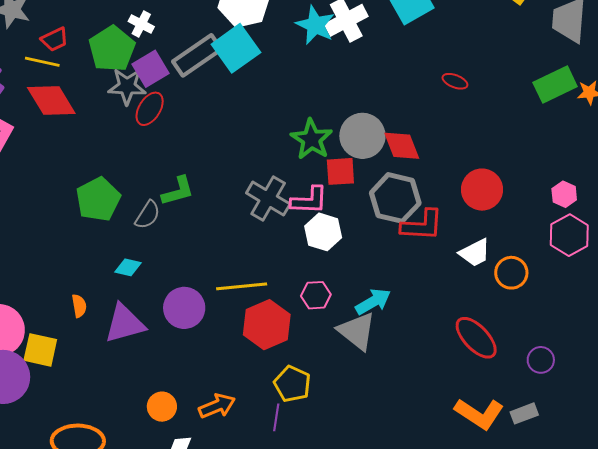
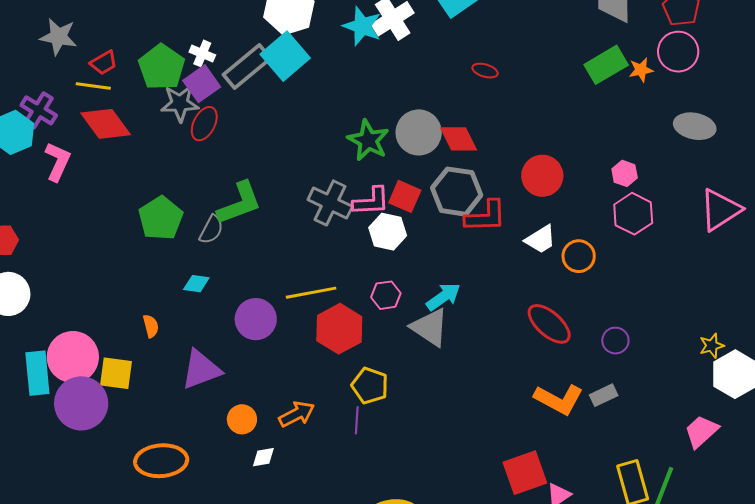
white cross: (141, 24) -> (202, 53), moved
red ellipse: (455, 81) -> (485, 71), moved
red square: (340, 171) -> (405, 196), moved, turned 32
green L-shape: (178, 191) -> (239, 203), size x1.4
purple triangle: (125, 324) -> (201, 370), moved

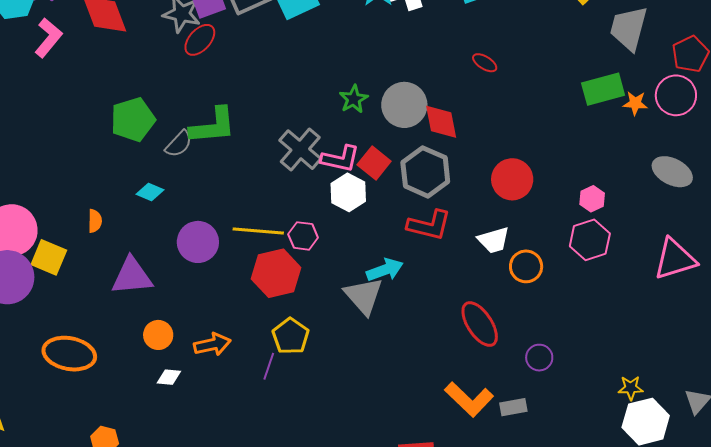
green star: (368, 140) -> (354, 99), size x0.7
red L-shape: (486, 216) -> (429, 225), moved
pink hexagon: (386, 295) -> (303, 236), moved

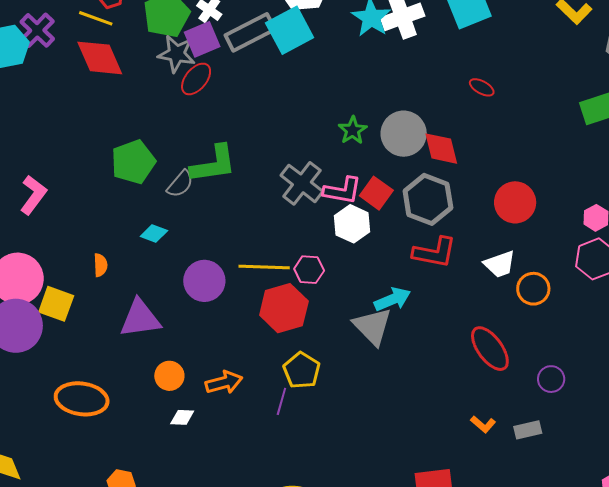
pink L-shape: (48, 38) -> (33, 195), moved
orange L-shape: (469, 399) -> (483, 424), size x0.5

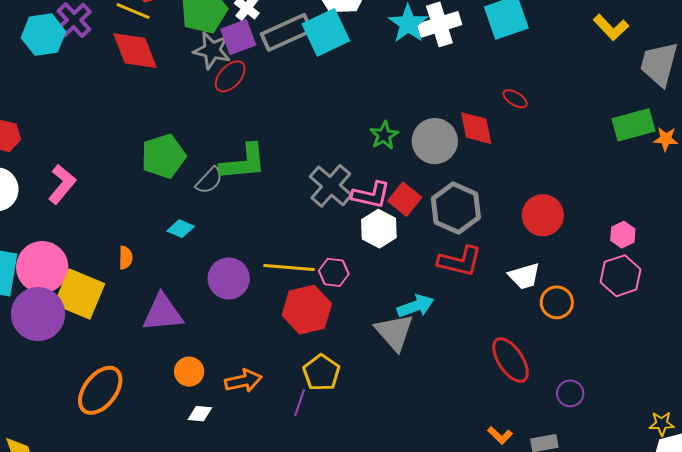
red diamond: (441, 149) -> (476, 128), moved
yellow square: (56, 304) -> (80, 294), size x1.4
orange ellipse: (82, 399) -> (100, 390), turned -63

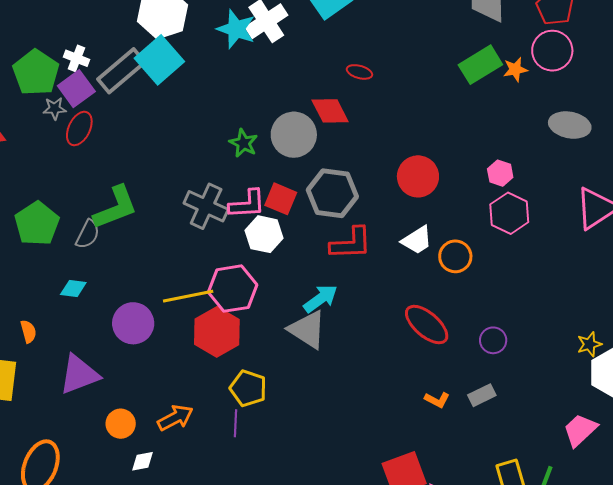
gray star: (212, 50) -> (55, 108), size x0.6
pink hexagon: (334, 272) -> (233, 289), size x1.6

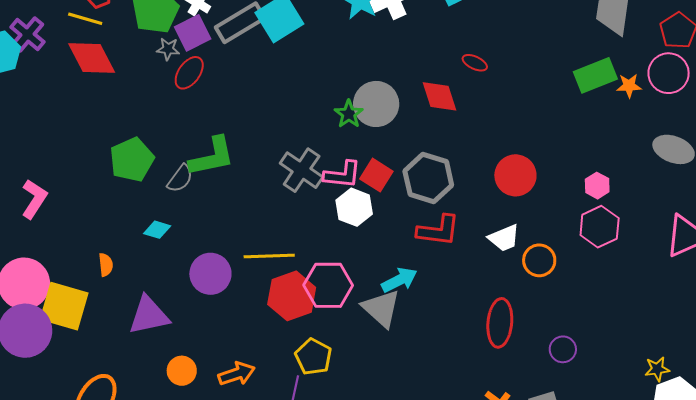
gray circle: (294, 135) -> (376, 104), moved
pink hexagon: (233, 289) -> (328, 285), moved
red ellipse: (427, 325) -> (500, 323), turned 45

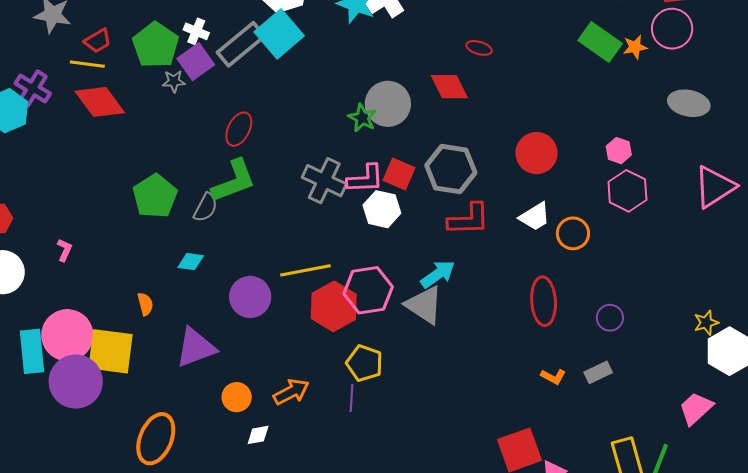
red ellipse: (189, 73) -> (239, 129), moved
green rectangle: (595, 75) -> (600, 42), turned 66
pink L-shape: (34, 199) -> (65, 250), size x0.6

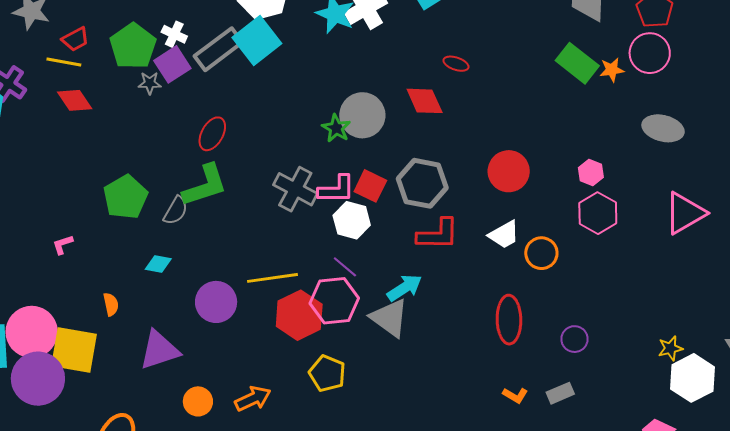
red diamond: (100, 102) -> (75, 100), size x0.7
pink L-shape: (65, 250) -> (63, 245), moved, turned -135
purple line: (351, 398) -> (345, 267), moved, turned -56

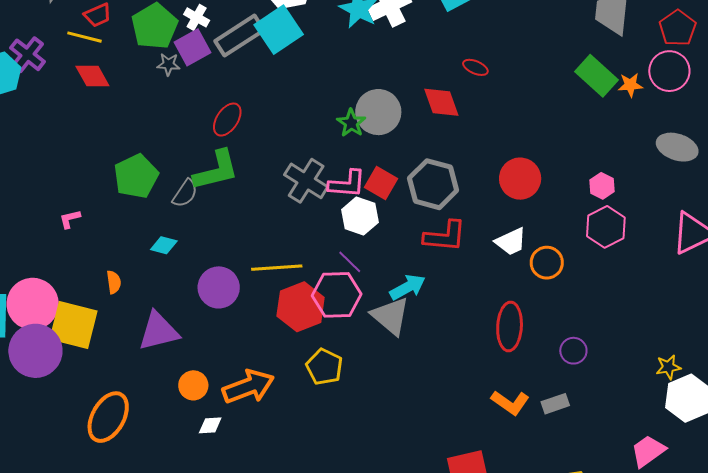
orange L-shape: (515, 395) -> (510, 402), size x1.5
orange arrow: (253, 399) -> (248, 387), size x1.4

